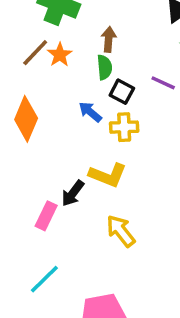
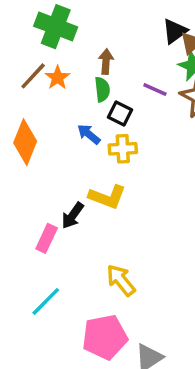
purple line: (163, 83) -> (155, 90), moved
yellow arrow: (121, 231) -> (121, 280), moved

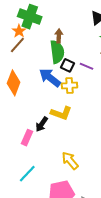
orange star: (57, 78) -> (19, 31), moved
green semicircle: (102, 89) -> (57, 52), size x1.6
purple line: (155, 90) -> (86, 66), moved
blue arrow: (89, 134) -> (50, 78), size x1.6

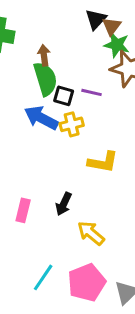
yellow L-shape: (61, 113) -> (103, 162), moved
black arrow: (42, 124) -> (64, 204), moved
cyan line: (27, 174) -> (43, 277), moved

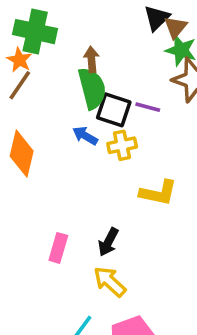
black square: (64, 96) -> (114, 110), size x1.4
blue arrow: (41, 118) -> (85, 136), size x0.6
yellow arrow: (91, 233) -> (110, 282), moved

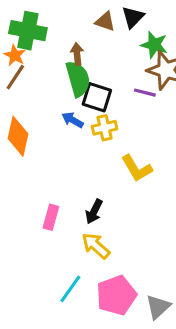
brown triangle: (175, 27) -> (105, 21), moved, turned -50
purple line: (148, 107) -> (145, 93), moved
yellow L-shape: (158, 193) -> (137, 168), turned 48

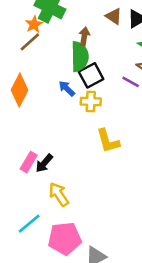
black square: (97, 97) -> (91, 75), turned 30
black arrow: (94, 212) -> (44, 163), moved

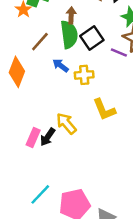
brown line: (30, 42) -> (40, 42), moved
black square: (91, 75) -> (92, 38), moved
yellow arrow: (59, 194) -> (66, 123), moved

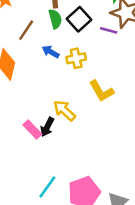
green semicircle: (69, 35) -> (55, 19), size x0.7
pink rectangle: (33, 138) -> (32, 130), turned -60

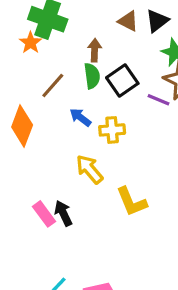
yellow L-shape: (101, 91) -> (132, 202), moved
yellow arrow: (64, 111) -> (89, 169), moved
black arrow: (47, 127) -> (63, 213), turned 120

